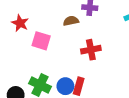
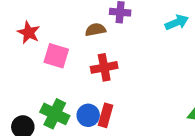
red cross: (91, 50) -> (104, 67), moved

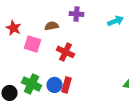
brown semicircle: (95, 30) -> (52, 26), moved
red cross: (104, 67) -> (66, 52), turned 36

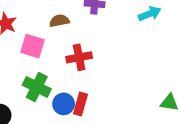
red cross: (66, 52) -> (79, 57), turned -36
green cross: (32, 84) -> (37, 87), moved

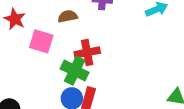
green cross: (37, 87) -> (75, 71), moved

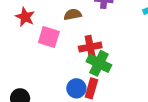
green cross: (75, 71) -> (99, 63), moved

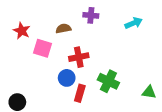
green cross: (99, 63) -> (108, 81), moved
blue circle: (76, 88) -> (67, 78), moved

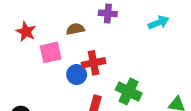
pink square: (43, 48) -> (51, 52), turned -30
blue circle: (67, 78) -> (77, 75), moved

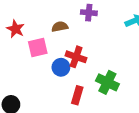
red cross: (94, 63) -> (76, 57), turned 30

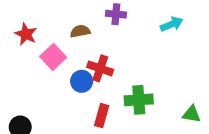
pink square: (38, 48) -> (53, 57), turned -30
green cross: (107, 82) -> (139, 100), turned -30

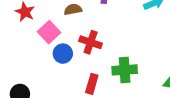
blue circle: (82, 81) -> (63, 54), moved

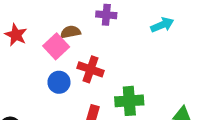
pink square: (49, 32) -> (56, 46), moved

